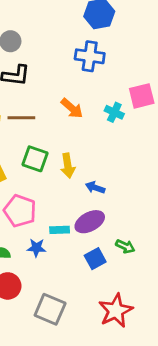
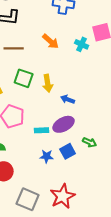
blue star: (36, 248) -> (47, 156), moved
gray square: (50, 309) -> (28, 199), moved
red star: (116, 311) -> (63, 196), moved

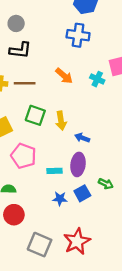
purple ellipse: (64, 124) -> (78, 164), turned -55

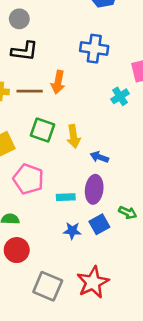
blue cross: (78, 35) -> (94, 49), moved
orange arrow: (64, 76) -> (58, 82), moved, turned 60
cyan cross: (97, 79) -> (120, 96), moved, turned 32

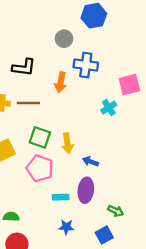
gray circle: (19, 19) -> (64, 39), moved
orange arrow: (58, 82) -> (61, 82), moved
pink pentagon: (28, 179) -> (40, 168), moved
blue square: (99, 224) -> (104, 235), moved

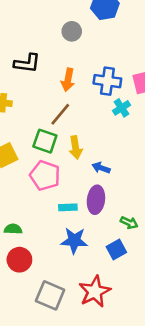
blue cross: (86, 65) -> (107, 81), moved
brown line: (28, 103) -> (60, 114), moved, turned -50
blue star: (66, 227) -> (74, 241), size x1.5

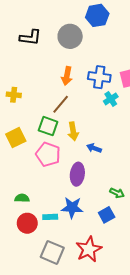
gray circle: (72, 31) -> (70, 36), size x1.5
black L-shape: (27, 63) -> (30, 37), moved
purple ellipse: (96, 200) -> (77, 174), moved
cyan rectangle: (68, 207) -> (50, 217), moved

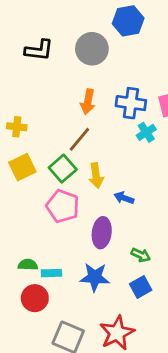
green square: (48, 126) -> (63, 169), turned 30
yellow square: (16, 138) -> (22, 167), moved
green arrow: (117, 193) -> (141, 255), moved
cyan rectangle: (50, 217) -> (52, 273), moved

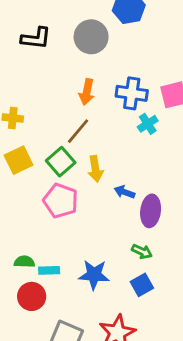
purple ellipse: (102, 233) -> (151, 211), moved

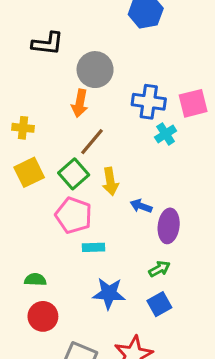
gray circle: (91, 37) -> (95, 70), moved
orange arrow: (87, 92) -> (80, 103), moved
green arrow: (142, 251) -> (159, 269), turned -54
cyan rectangle: (49, 270) -> (94, 247), moved

